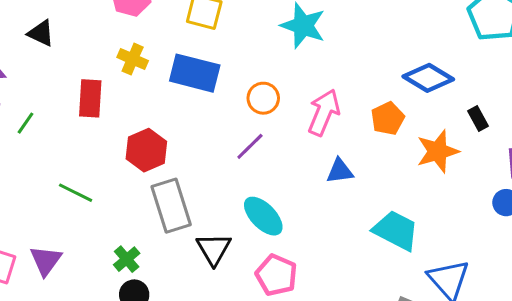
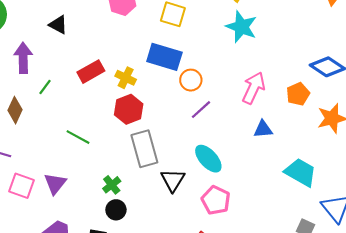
yellow cross: (133, 59) -> (126, 78), moved
red rectangle: (90, 98) -> (91, 72), turned 55
orange circle: (263, 98) -> (191, 80), moved

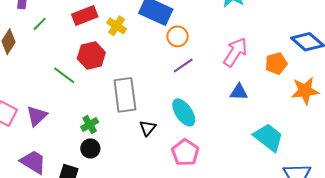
red hexagon: (129, 109) -> (91, 56), moved
black triangle: (173, 180) -> (148, 128), size x0.7

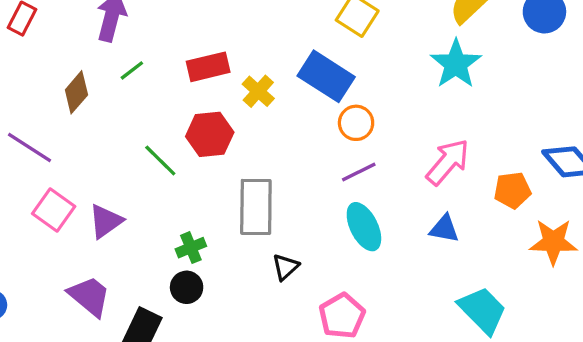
cyan ellipse: (184, 112) -> (364, 227), moved

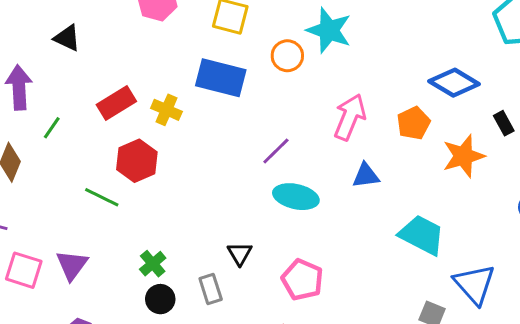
orange circle: (356, 123) -> (287, 56), moved
gray rectangle: (256, 207) -> (211, 289), moved, size x0.6
cyan ellipse: (364, 227) -> (296, 197), turned -33

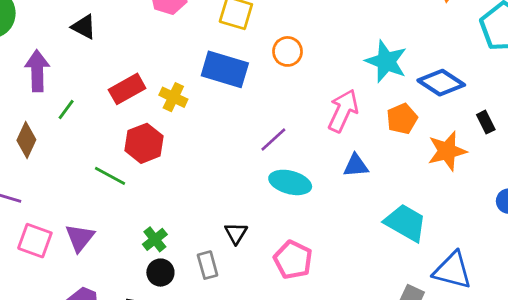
cyan star: (329, 30) -> (386, 61), moved
blue triangle: (474, 284) -> (453, 270), turned -36

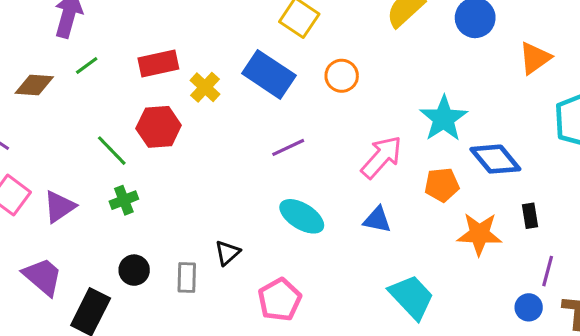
purple line: (273, 139) -> (288, 147), moved
brown diamond: (26, 140) -> (34, 85), turned 52
green cross: (155, 239) -> (124, 200), moved

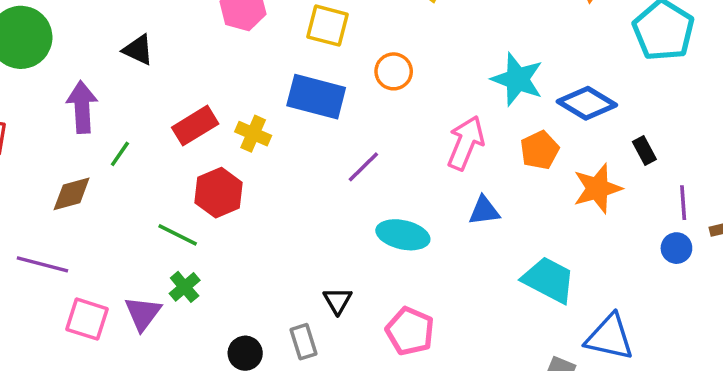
green cross: (124, 200) -> (185, 287), moved

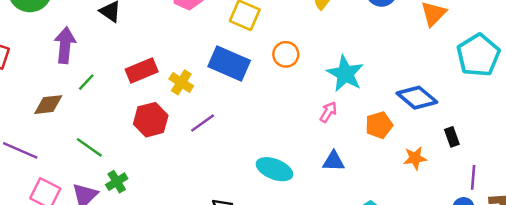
cyan star: (517, 79) -> (345, 74), moved
pink arrow: (466, 143) -> (328, 112), size x0.6
purple line: (363, 167) -> (203, 123), moved
orange star: (597, 188) -> (415, 158), size x0.7
green line: (178, 235) -> (89, 147), moved

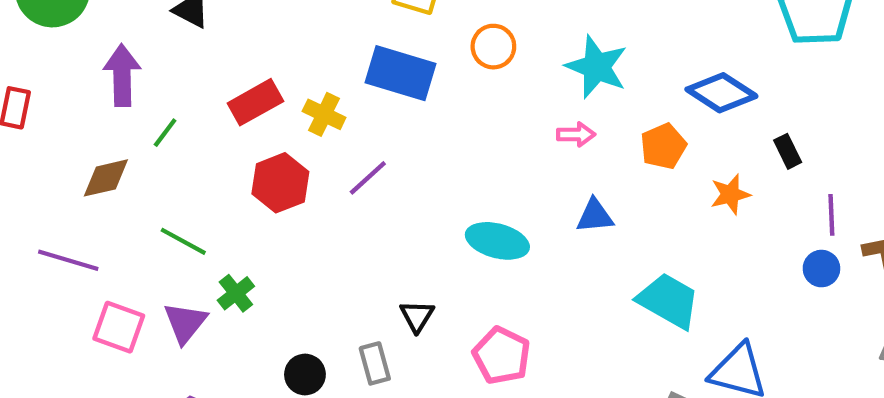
pink arrow: (328, 112) -> (576, 134), turned 65

